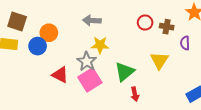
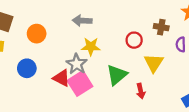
red circle: (145, 23) -> (134, 40), moved
blue circle: (38, 46) -> (27, 68), moved
red triangle: (60, 75) -> (61, 78), moved
red arrow: (135, 94) -> (141, 91), moved

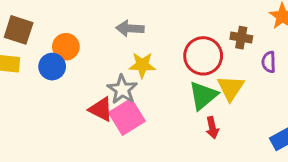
red circle: (134, 40) -> (203, 56), size x1.6
blue circle: (27, 68) -> (52, 67), moved
green triangle: (117, 75) -> (203, 96), moved

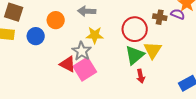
orange circle: (66, 47) -> (56, 20), moved
purple semicircle: (269, 62) -> (178, 14), moved, turned 112

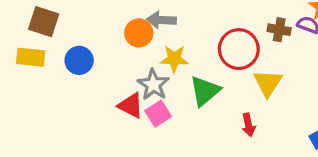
orange circle: (56, 20) -> (139, 33), moved
green triangle: (135, 55) -> (205, 91), moved
pink square: (85, 69) -> (158, 114), size x0.7

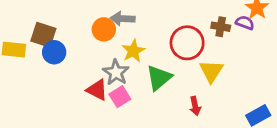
brown square: (44, 22) -> (43, 35), moved
yellow star: (174, 59) -> (133, 51), turned -30

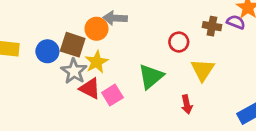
brown square: (43, 35) -> (73, 45), moved
red circle: (187, 43) -> (179, 42), size x0.6
yellow star: (133, 51) -> (97, 62), moved
gray star: (116, 72) -> (74, 71), moved

